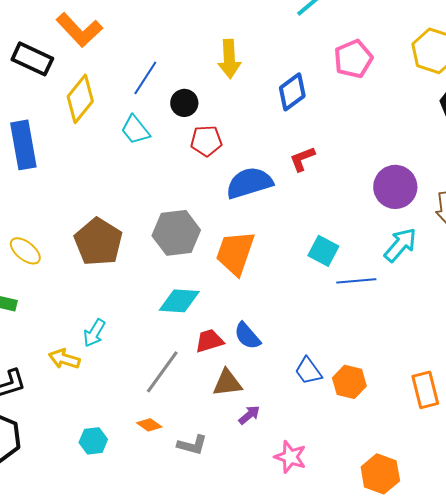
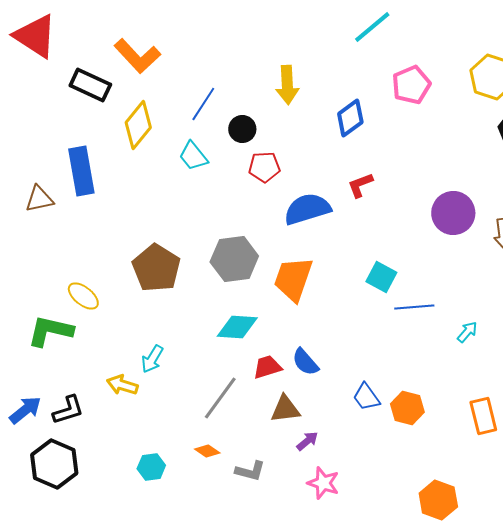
cyan arrow: (400, 245) -> (467, 332), moved, size x0.6
yellow ellipse: (25, 251) -> (83, 296), moved
pink star: (290, 457) -> (323, 483), moved

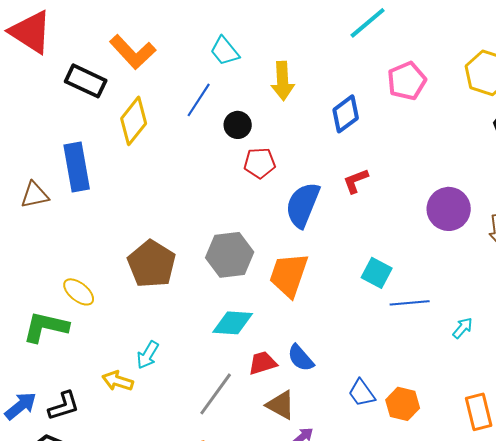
cyan trapezoid: (193, 156) -> (225, 51), moved
blue semicircle: (307, 209) -> (303, 205), turned -51
brown triangle: (285, 409) -> (281, 405), turned 36

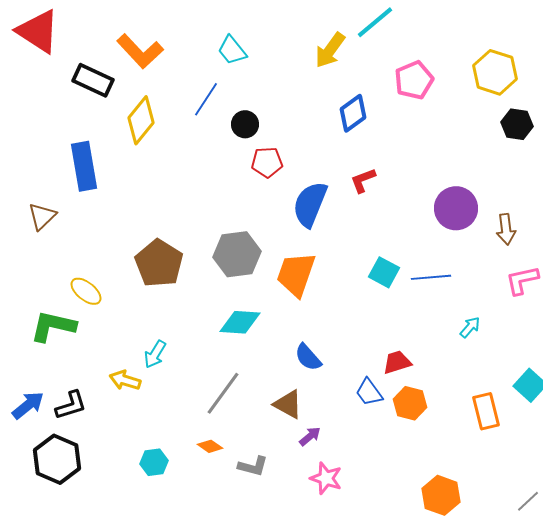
yellow arrow: (283, 81) -> (330, 50), moved, turned 39
brown triangle: (35, 195) -> (42, 216), moved, turned -32
blue line: (410, 303) -> (431, 277), moved
red trapezoid: (263, 363) -> (397, 362), moved

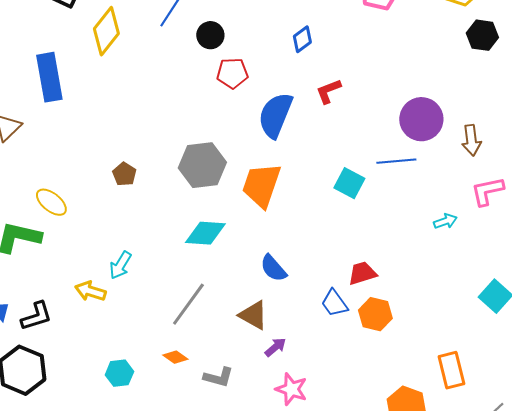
blue diamond: (353, 113) -> (302, 39), moved, size x0.7
brown pentagon: (159, 263) -> (124, 174), size x0.5
blue line: (431, 277) -> (396, 161), moved
cyan arrow: (470, 327) -> (445, 221), moved, turned 30
orange rectangle: (486, 411) -> (451, 370), moved

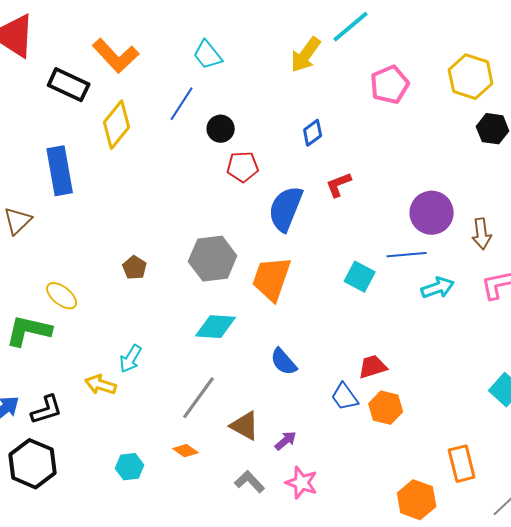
cyan arrow: (445, 221) -> (438, 288), moved, size x1.4
brown triangle: (253, 315) -> (245, 426), moved
gray L-shape: (218, 377) -> (250, 482), moved, turned -148

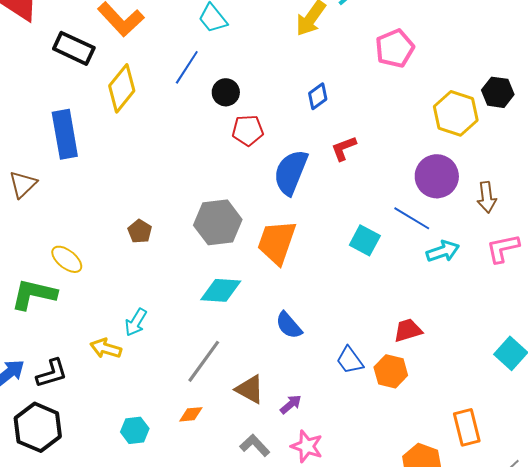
yellow hexagon: (471, 77) -> (456, 113), moved
blue line: (407, 255) -> (412, 218), turned 36
red trapezoid: (373, 367) -> (408, 330), moved
orange diamond: (186, 451) -> (191, 414), turned -40

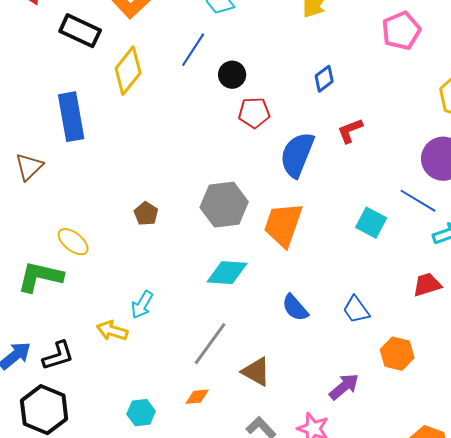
red trapezoid: (408, 330) -> (427, 285), moved
blue trapezoid: (350, 360) -> (356, 310), moved
purple arrow: (291, 404) -> (344, 387), moved, size x1.4

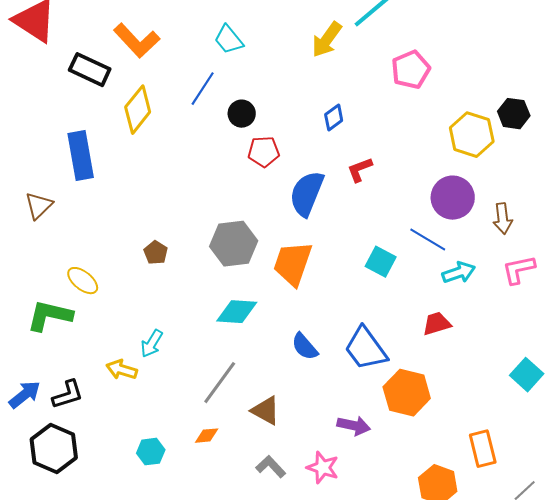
blue trapezoid: (356, 310) -> (366, 349), size x1.6
orange hexagon: (397, 354) -> (407, 393), size x1.4
purple arrow: (344, 387) -> (354, 426), turned 52

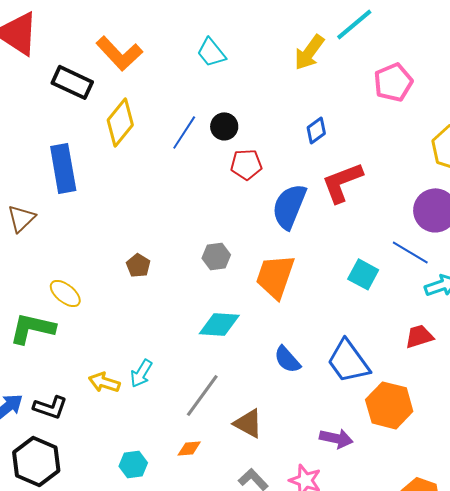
blue line: (203, 89) -> (184, 132), moved
red L-shape: (360, 170) -> (342, 182), size x1.6
gray hexagon: (234, 244) -> (216, 256), size x0.6
cyan arrow: (152, 344) -> (141, 373), moved
black L-shape: (68, 395) -> (50, 407), turned 36

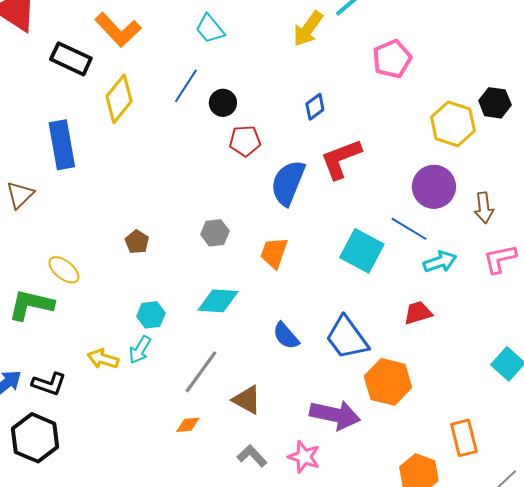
blue line: (184, 132) -> (186, 86), moved
cyan square: (363, 274) -> (362, 251), size x1.4
orange trapezoid: (275, 276) -> (274, 253), size x0.7
purple arrow: (336, 438) -> (335, 415), size x1.5
cyan hexagon: (133, 464) -> (151, 315), moved

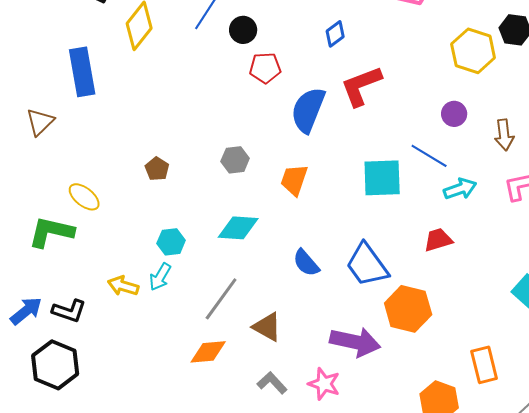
purple circle: (434, 187) -> (454, 114), size x0.6
cyan square: (362, 251) -> (382, 178), turned -30
orange diamond: (188, 425) -> (208, 352), size x1.5

